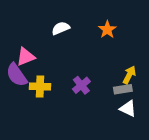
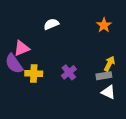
orange star: (107, 30) -> (104, 25), moved

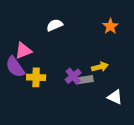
yellow arrow: (109, 64) -> (100, 67), moved, turned 48
gray rectangle: (104, 76) -> (85, 80), moved

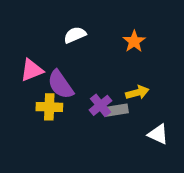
orange star: (110, 26) -> (134, 41), moved
purple semicircle: (15, 67) -> (61, 85), moved

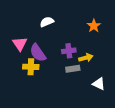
orange star: (134, 41) -> (94, 26), moved
pink triangle: (32, 70) -> (20, 44), turned -42
purple cross: (101, 105) -> (69, 51), moved, turned 32

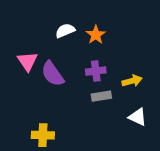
orange star: (94, 26) -> (96, 35), moved
yellow arrow: (86, 58) -> (132, 81), moved
yellow cross: (31, 67) -> (43, 135), moved

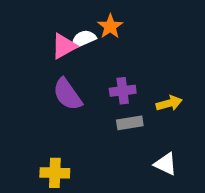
orange star: (96, 35) -> (110, 26), moved
pink triangle: (27, 61) -> (64, 46), moved, turned 35
white triangle: (138, 117) -> (166, 164), moved

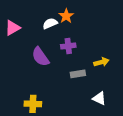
pink triangle: (64, 46) -> (13, 28), moved
purple cross: (123, 91) -> (68, 46), moved

